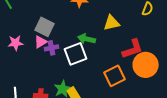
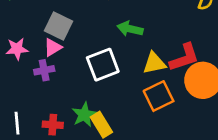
yellow triangle: (112, 23) -> (154, 63), moved
green arrow: (87, 39) -> (130, 29), moved
purple cross: (52, 48) -> (44, 70), moved

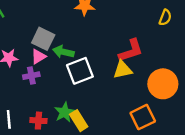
green arrow: (130, 29) -> (63, 52), moved
red L-shape: (184, 57) -> (131, 51), moved
orange square: (159, 96) -> (143, 117), moved

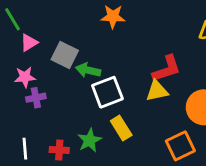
pink triangle: (38, 57) -> (29, 43), moved
purple cross: (31, 76) -> (36, 98), moved
yellow rectangle: (79, 121) -> (121, 128), moved

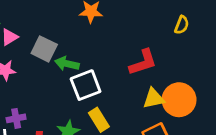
yellow triangle: (157, 91) -> (154, 98), moved
purple cross: (36, 98) -> (16, 118), moved

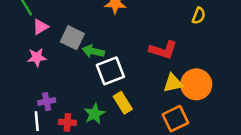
red L-shape: (143, 62) -> (163, 50), turned 36

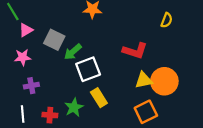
green arrow: (93, 51) -> (73, 52), turned -54
purple cross: (47, 102) -> (31, 86), moved

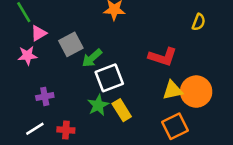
gray square: (54, 40) -> (71, 44), turned 36
pink star: (23, 57) -> (27, 56), moved
green star: (74, 107) -> (98, 105), moved
white line: (23, 114) -> (35, 129), turned 63

